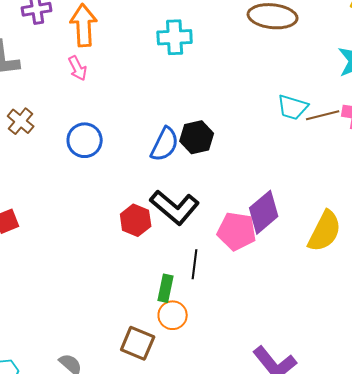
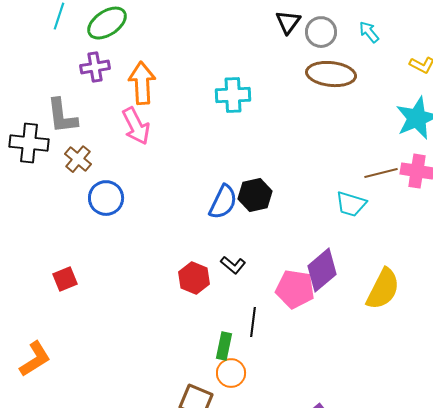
pink arrow: (78, 68) -> (136, 126), size x1.5
cyan trapezoid: (293, 107) -> (351, 204), moved
brown cross: (21, 121) -> (78, 159), moved
blue circle: (85, 140) -> (106, 198), moved
black L-shape: (175, 207) -> (233, 265), size x0.5

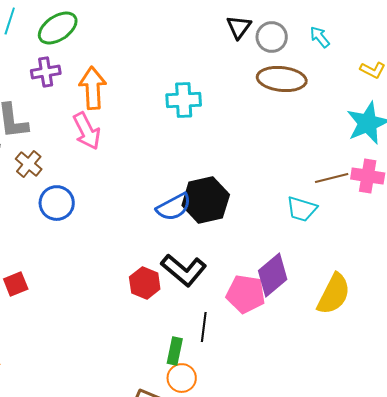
black hexagon: (255, 195) -> (206, 200), size x1.4
blue semicircle: (223, 202) -> (174, 207), turned 36
black L-shape: (233, 265) -> (184, 270), size x1.8

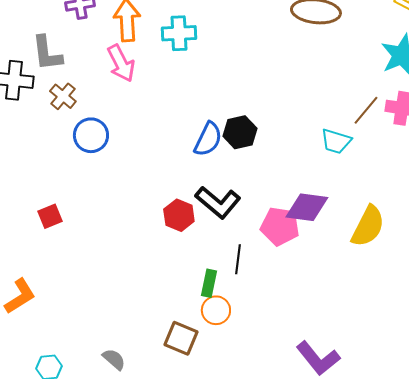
cyan cross: (184, 100) -> (179, 33), moved
brown line: (332, 178) -> (366, 110), turned -36
black hexagon: (206, 200) -> (240, 132), size x0.7
blue semicircle: (174, 207) -> (208, 139), turned -36
purple diamond: (273, 275) -> (307, 207), turned 48

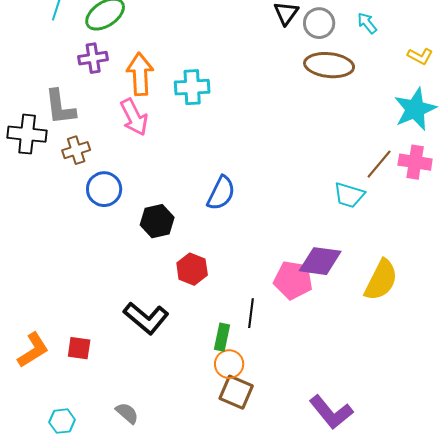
brown cross: (63, 96) -> (76, 150), turned 32
black hexagon: (240, 132) -> (157, 221), moved
black L-shape: (218, 202) -> (146, 318), moved
red square: (50, 216) -> (79, 348), moved, turned 30
brown square: (181, 338) -> (236, 392), moved

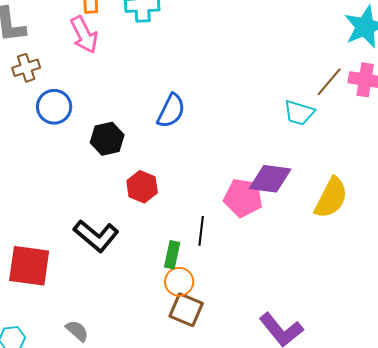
red square: (79, 348) -> (29, 266), size x1.8

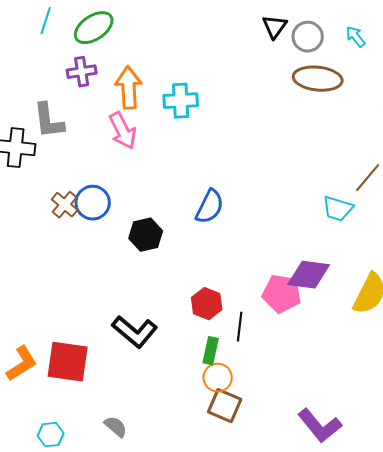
brown cross: (26, 68) -> (65, 205), moved, turned -32
red hexagon: (142, 187) -> (207, 304), moved

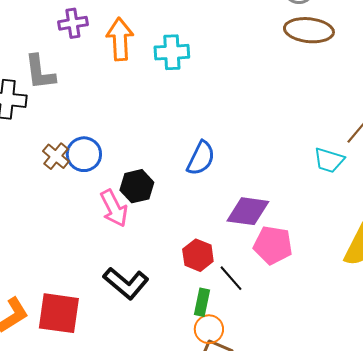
pink arrow: (123, 131) -> (114, 208), moved
purple diamond: (309, 275) -> (248, 211), moved
black line: (240, 327) -> (231, 278), turned -48

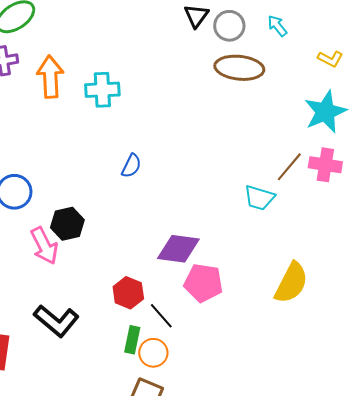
blue semicircle: (201, 158) -> (131, 166), moved, size x0.7
orange circle: (209, 329) -> (153, 353), moved

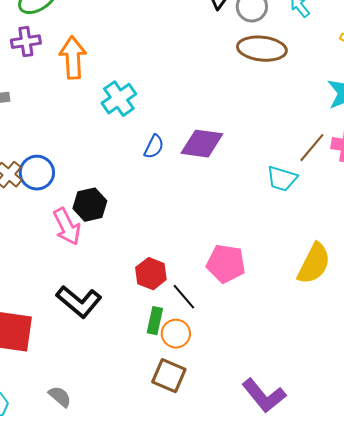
cyan cross: (102, 90) -> (119, 99), moved, turned -32
purple diamond: (178, 249) -> (202, 144), moved

